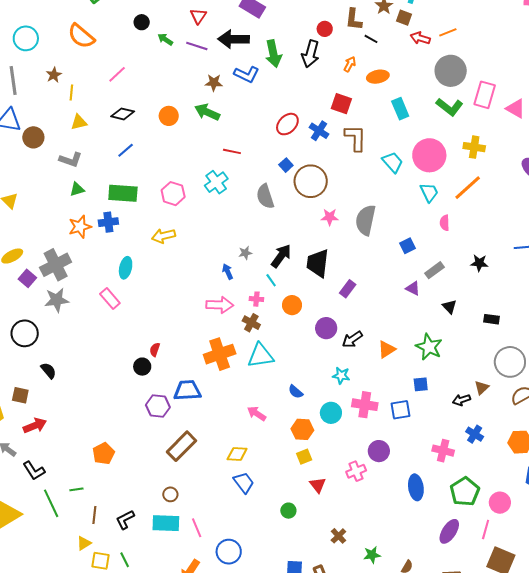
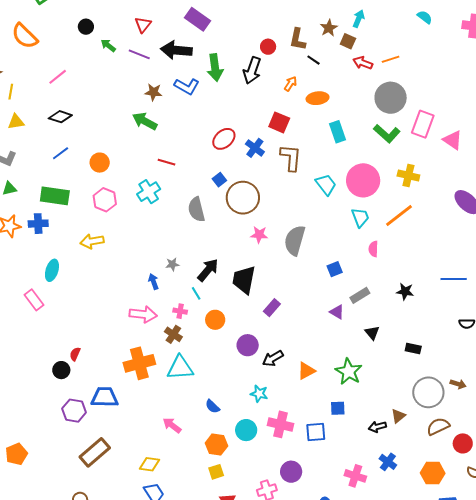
orange circle: (169, 116) -> (100, 163), moved

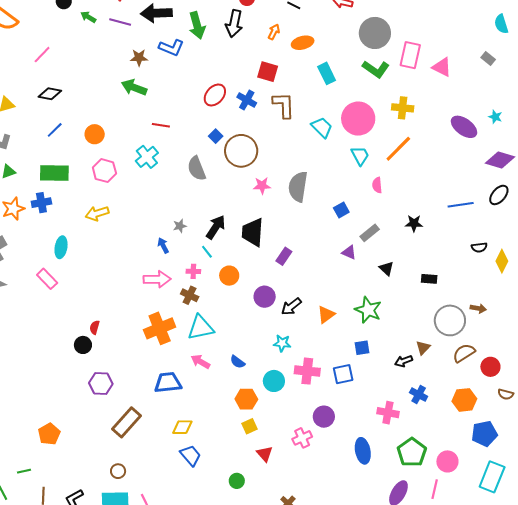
blue trapezoid: (105, 397) -> (168, 383), moved
pink arrow: (172, 425) -> (200, 362), moved

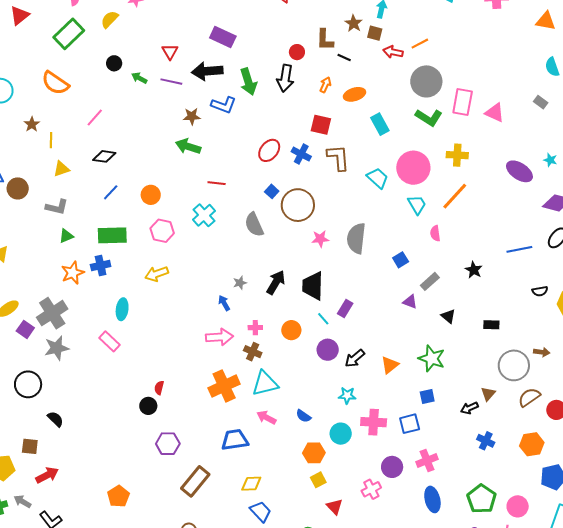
black star: (414, 223) -> (474, 270), turned 30
cyan line: (207, 252) -> (323, 319), moved
pink cross: (388, 413) -> (427, 461), moved, turned -30

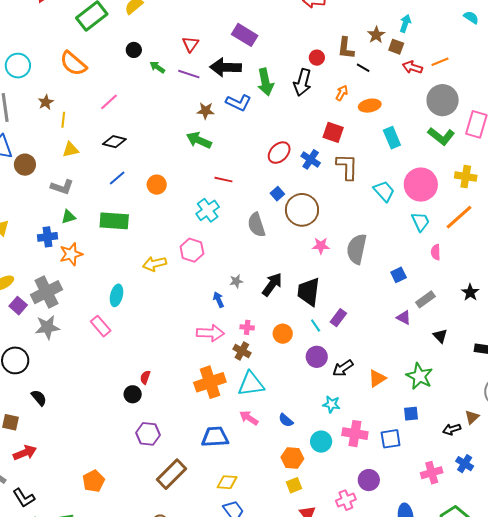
pink hexagon: (162, 231) -> (192, 250), moved
blue cross: (101, 265) -> (47, 237), moved
pink cross: (427, 461) -> (432, 473), moved

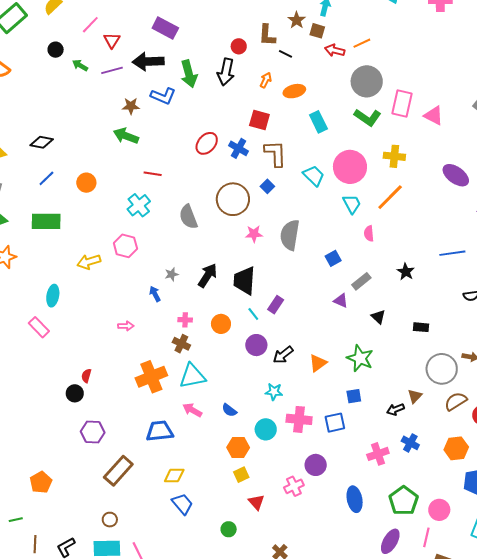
purple line: (189, 74) -> (112, 70), turned -30
pink line: (109, 102) -> (90, 25), moved
blue square: (277, 194) -> (267, 186), moved
pink arrow: (210, 333) -> (126, 326), moved, size x0.6

